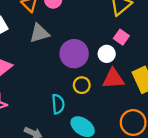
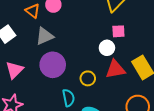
pink square: (121, 37) -> (118, 31), turned -32
purple circle: (74, 54) -> (53, 65), moved

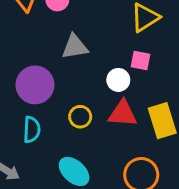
gray triangle: (45, 36) -> (75, 47), moved
cyan semicircle: (68, 98) -> (32, 130), moved

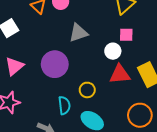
yellow circle: (80, 117) -> (87, 90), moved
cyan semicircle: (32, 130) -> (64, 105), moved

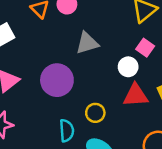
pink square: (126, 35) -> (145, 48), turned 32

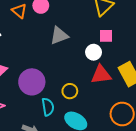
pink square: (145, 48) -> (106, 36), turned -32
purple circle: (57, 80) -> (32, 82), moved

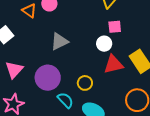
gray triangle: (59, 36) -> (59, 41), moved
cyan semicircle: (48, 107) -> (65, 100), turned -30

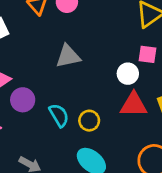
purple circle: (48, 78) -> (23, 100), moved, size x0.7
cyan semicircle: (65, 100) -> (59, 115), moved

